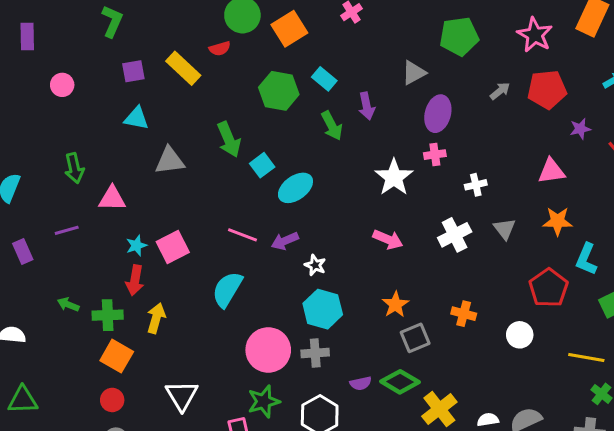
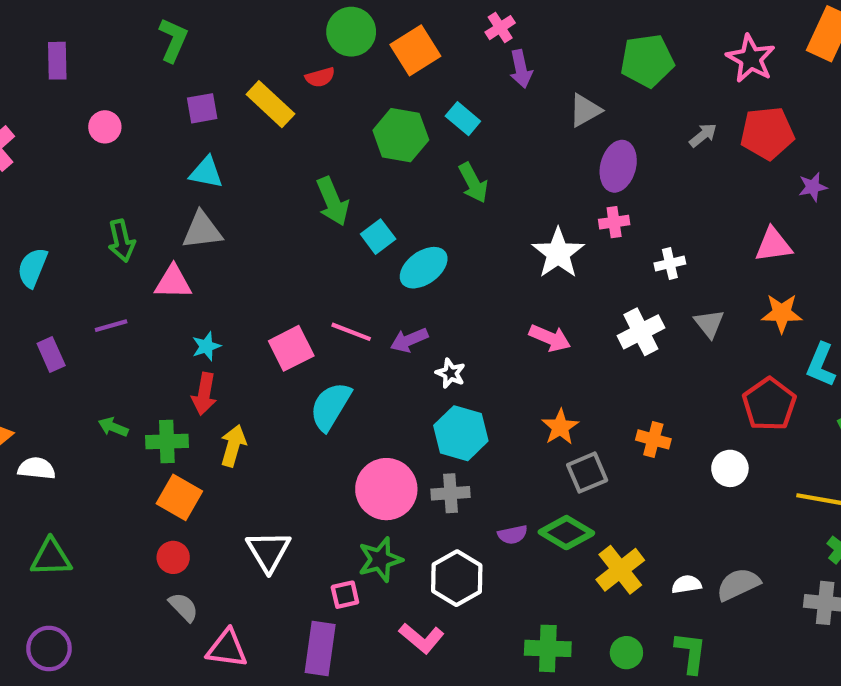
purple arrow: (367, 106) -> (521, 69), moved
gray triangle: (170, 161) -> (202, 230), moved
pink square: (173, 247) -> (291, 348), moved

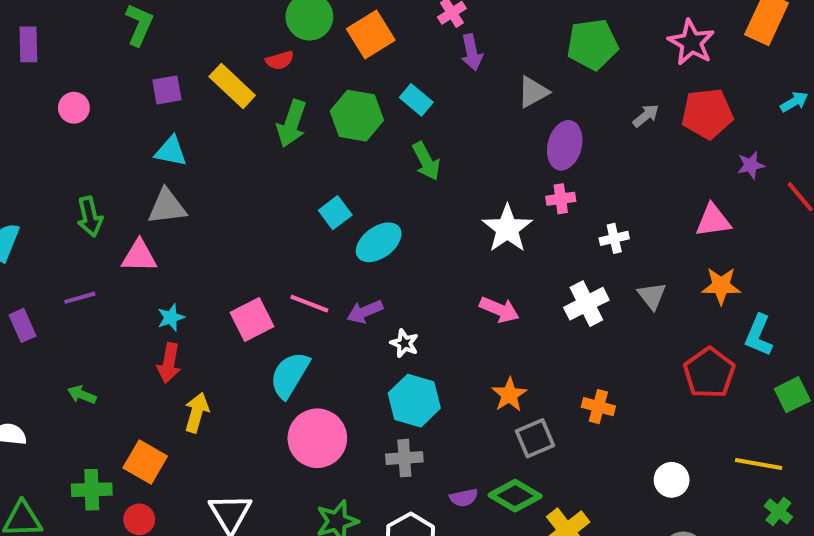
green arrow: (333, 201) -> (292, 124), moved, turned 42
green cross: (167, 442) -> (92, 490), moved
white circle: (730, 468) -> (672, 480), moved
pink circle: (386, 489) -> (317, 438), moved

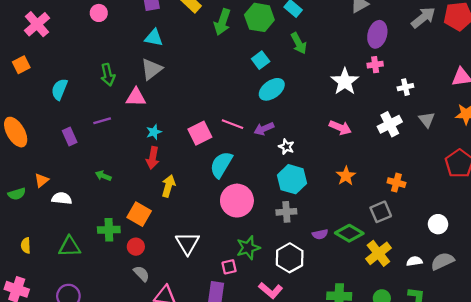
gray arrow: (646, 116) -> (423, 17), size x1.6
gray triangle: (167, 207) -> (152, 69), turned -30
cyan square: (335, 213) -> (261, 60), moved
gray square: (535, 438) -> (381, 212), moved

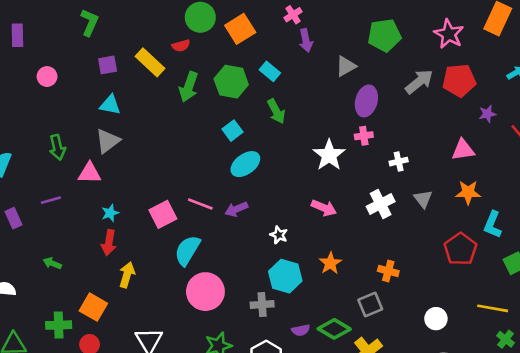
white star: (286, 147) -> (279, 235), moved
cyan hexagon: (292, 179) -> (285, 276), moved

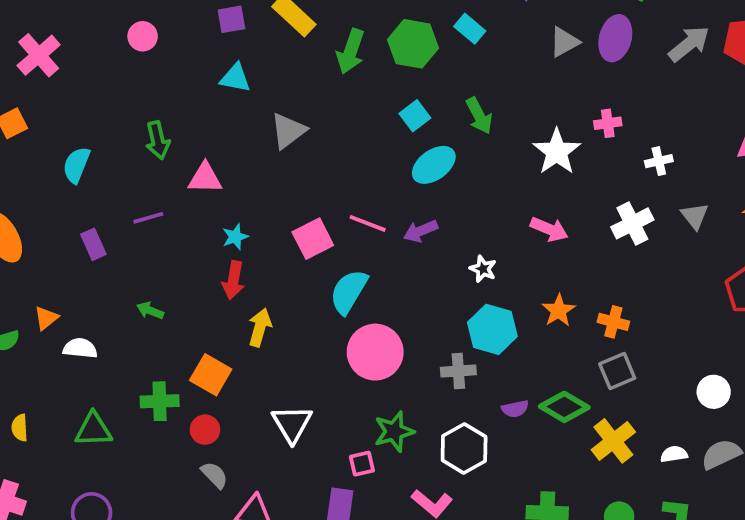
gray triangle: (346, 66) -> (564, 42), moved
purple ellipse: (366, 101) -> (615, 38), moved
green arrow: (276, 111) -> (479, 116), moved
gray triangle: (108, 141) -> (288, 131), moved
orange cross: (388, 271) -> (613, 322), moved

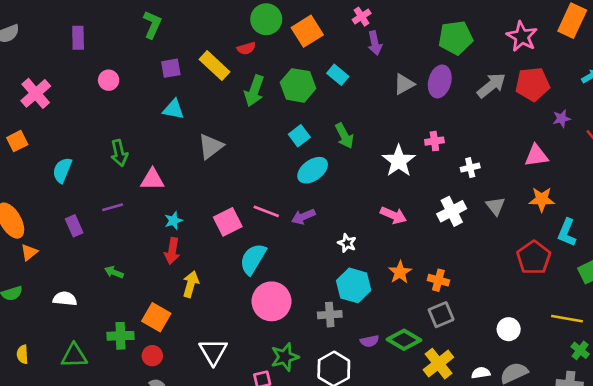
orange triangle: (46, 318) -> (29, 252), moved

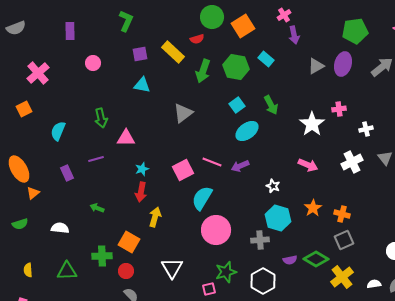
gray triangle: (211, 146) -> (183, 113), moved

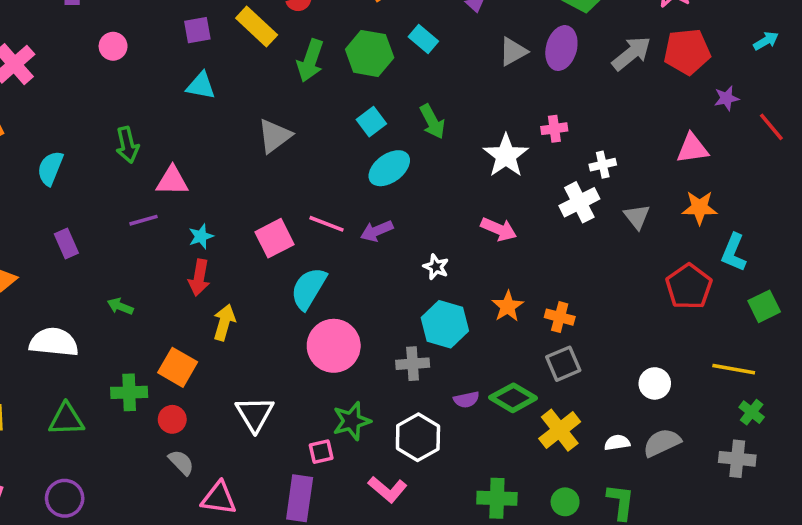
purple line: (96, 159) -> (144, 220), moved
white cross: (352, 162) -> (579, 202), moved
white semicircle: (60, 228) -> (54, 342), size x1.5

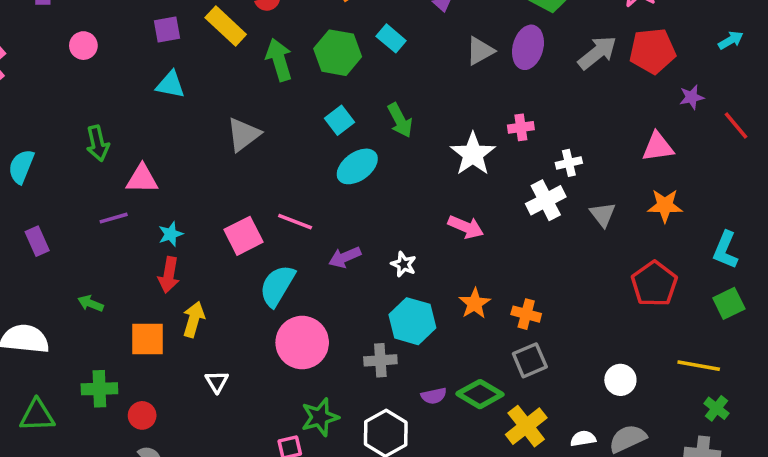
green arrow: (310, 61) -> (279, 60), turned 144
purple arrow: (377, 231) -> (345, 257), moved
cyan L-shape: (734, 253) -> (725, 250), moved
orange square: (178, 367) -> (147, 339), moved, turned -30
white triangle: (255, 414) -> (217, 382), moved, size x0.6

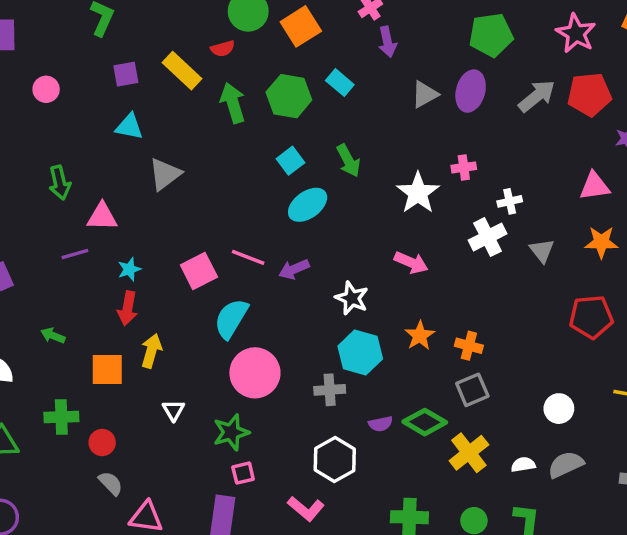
gray triangle: (243, 134) -> (165, 174), moved
purple arrow: (345, 257) -> (294, 269), moved
white star: (404, 264) -> (352, 298), size x1.4
red pentagon: (654, 284) -> (591, 317), turned 30
green star: (320, 417) -> (231, 432), moved

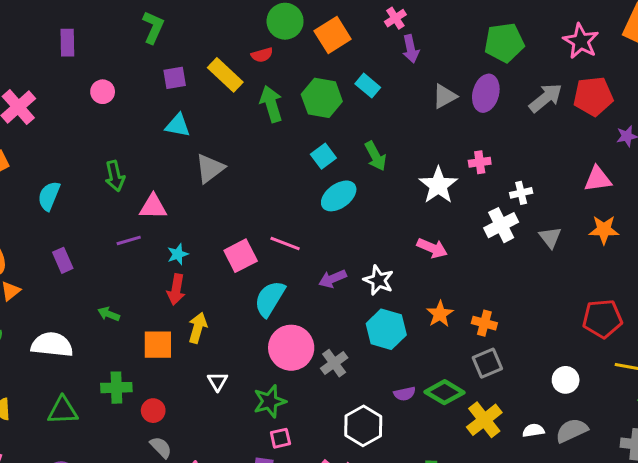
purple arrow: (294, 269) -> (333, 279), moved
red pentagon: (591, 317) -> (602, 319), moved
gray cross: (330, 390) -> (334, 363), moved, turned -32

